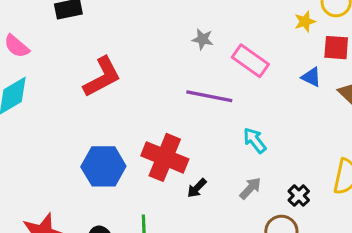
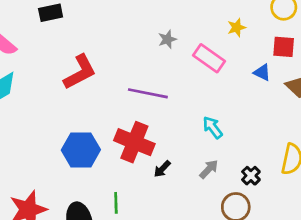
yellow star: (305, 22) -> (237, 28), moved
gray star: (203, 39) -> (167, 39), turned -30
purple line: (209, 96) -> (148, 93), moved

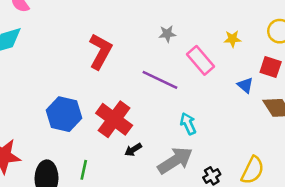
red L-shape: (80, 72) -> (100, 51), moved, turned -48
purple line: (148, 93) -> (160, 80), moved
gray arrow: (209, 169) -> (175, 160), size x1.8

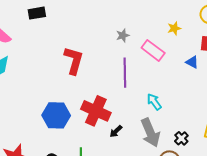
purple line: (160, 80) -> (125, 73), turned 76
gray arrow: (175, 160) -> (150, 133), turned 112

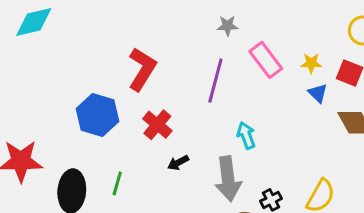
yellow star: (174, 28) -> (311, 63), moved
red L-shape: (74, 60) -> (142, 69), moved
red cross: (96, 111) -> (157, 125), size x0.7

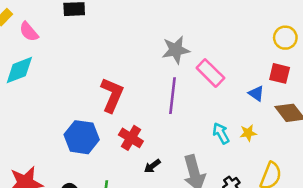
gray star: (228, 26) -> (176, 50), size x1.6
yellow star: (311, 63) -> (248, 133), moved
cyan arrow: (246, 135) -> (221, 133), moved

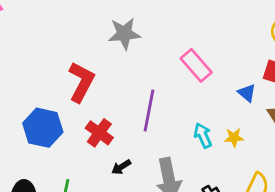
gray star: (176, 50) -> (124, 34), moved
purple line: (172, 96) -> (149, 111), moved

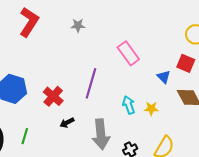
gray star: (124, 34) -> (78, 25), size x0.6
red L-shape: (81, 82) -> (29, 22), moved

